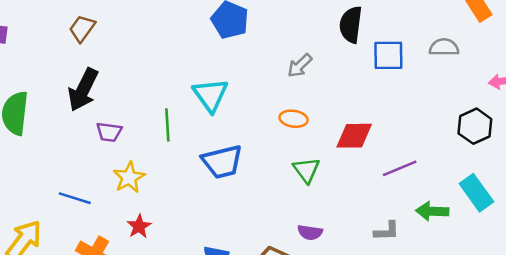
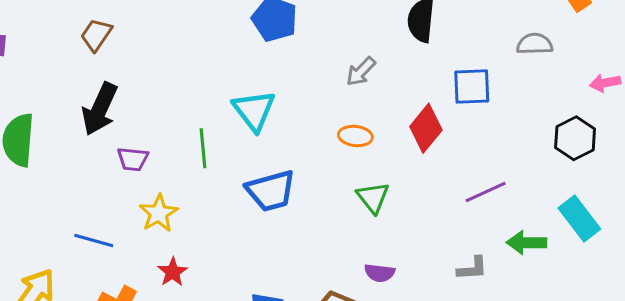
blue square: (388, 55) -> (472, 86), moved
red diamond: (354, 136) -> (426, 128), moved, turned -48

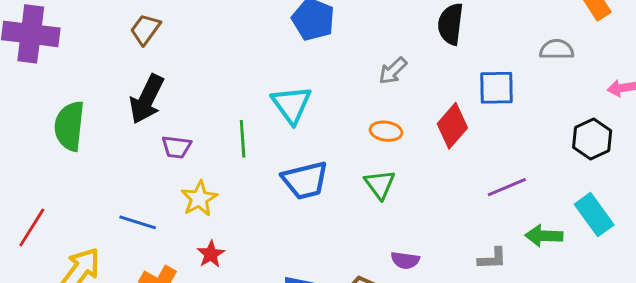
green triangle: (373, 197) -> (380, 184), moved

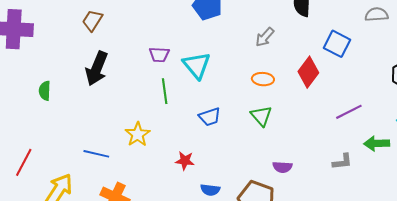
blue square: (497, 88) -> (337, 44), turned 32
green semicircle: (69, 126) -> (45, 91), size x0.6
purple trapezoid: (176, 147) -> (159, 55), moved
blue trapezoid: (305, 180) -> (210, 117), size x0.7
red star: (211, 254) -> (185, 161), moved, turned -30

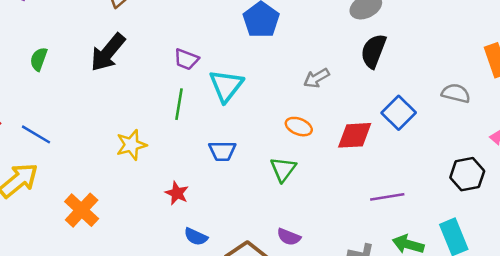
red diamond: (308, 72) -> (355, 135), turned 32
blue line: (96, 154) -> (36, 134), moved

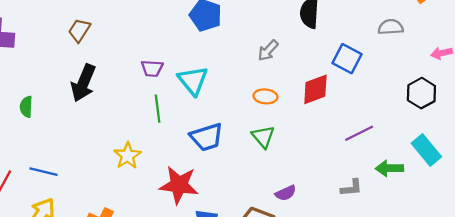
blue trapezoid: (222, 151) -> (207, 137), size x1.4
red star: (177, 193) -> (179, 185), size x1.8
purple semicircle: (289, 237) -> (286, 193), turned -30

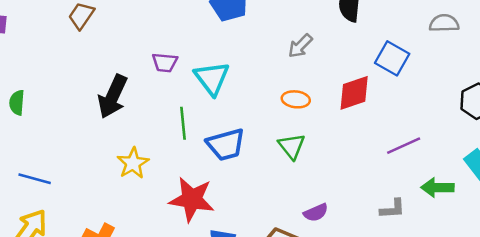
black arrow: (83, 83) -> (113, 96), moved
green line: (158, 109) -> (183, 123), moved

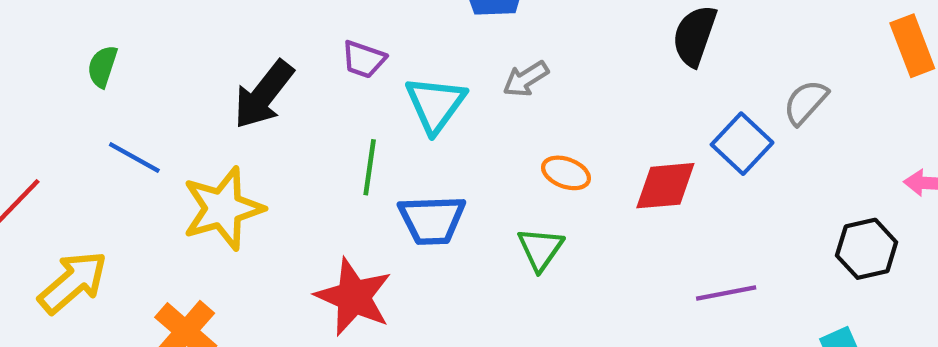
gray semicircle: (444, 23) -> (806, 102), moved, turned -60
gray arrow: (300, 46) -> (526, 79), moved
yellow star: (133, 163) -> (223, 208), moved, size x1.5
blue line: (35, 179) -> (134, 157), moved

